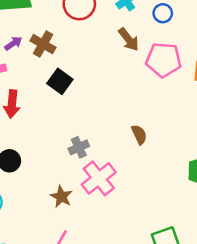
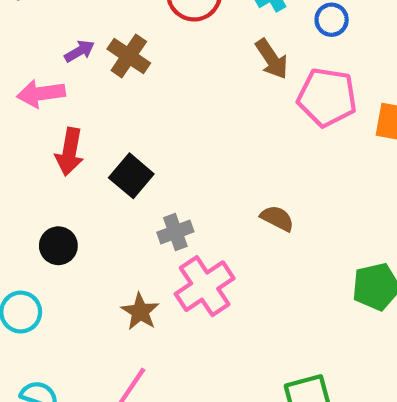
black square: (60, 81) -> (131, 176), moved
brown semicircle: (139, 135) -> (277, 218), turned -42

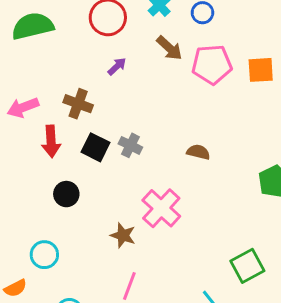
purple arrow: (80, 51) -> (117, 66), moved
brown cross: (129, 56) -> (78, 104), moved
gray cross: (175, 232) -> (130, 145), moved, turned -30
black circle: (58, 246) -> (66, 194), moved

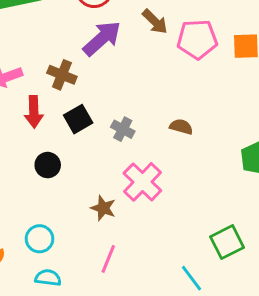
purple arrow: (117, 66) -> (102, 38), size x2.0
gray cross: (130, 145) -> (123, 129), moved
black square: (95, 147) -> (78, 119), turned 32
cyan circle: (44, 255) -> (40, 239), moved

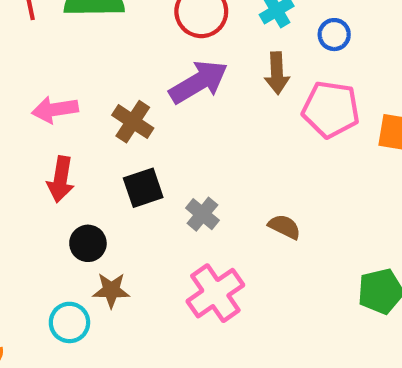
brown arrow: (155, 22) -> (277, 73), turned 32
red arrow: (34, 112) -> (61, 179), moved
brown star: (103, 208) -> (111, 290), moved, turned -30
cyan circle: (40, 239) -> (69, 322), moved

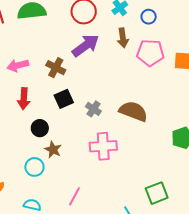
brown semicircle: (284, 227) -> (133, 111), size x1.8
brown star: (111, 290) -> (53, 150), turned 30
pink cross: (215, 293) -> (103, 146), turned 36

